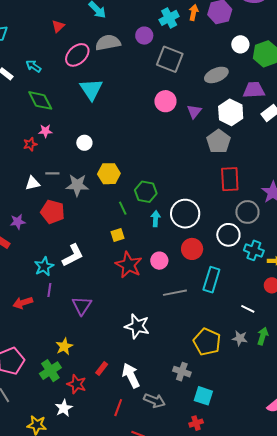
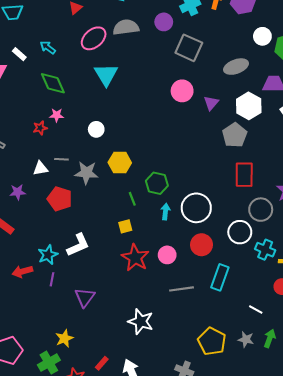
purple star: (18, 222) -> (18, 192), moved
red arrow: (23, 303) -> (22, 271), moved

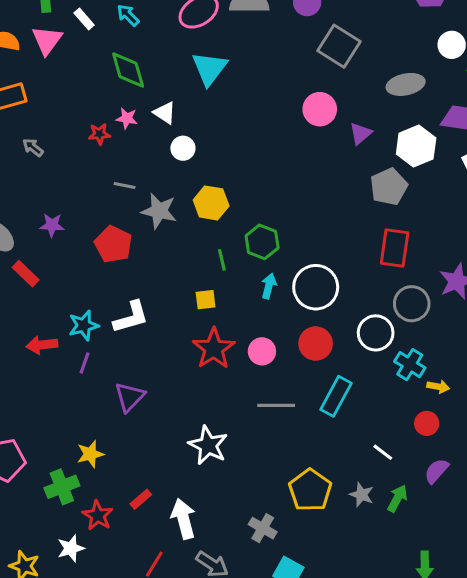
white triangle: (40, 168) -> (165, 113), moved, turned 35

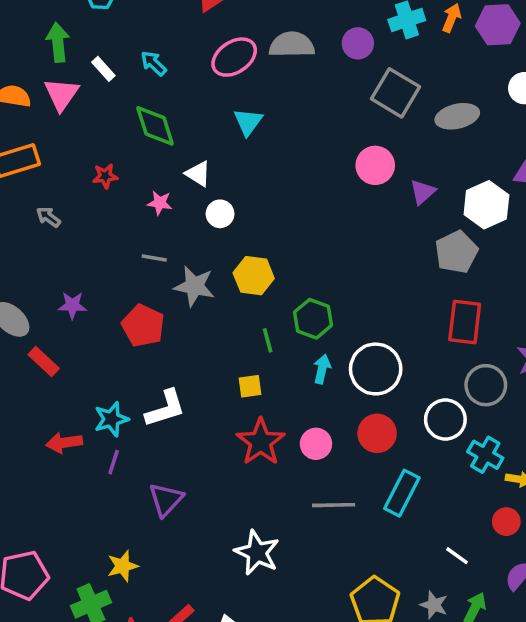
cyan triangle: (209, 68) -> (248, 122), size x0.7
gray ellipse: (406, 84) -> (457, 116), moved
pink star: (127, 118) -> (160, 203), moved
red star: (99, 134) -> (105, 176), moved

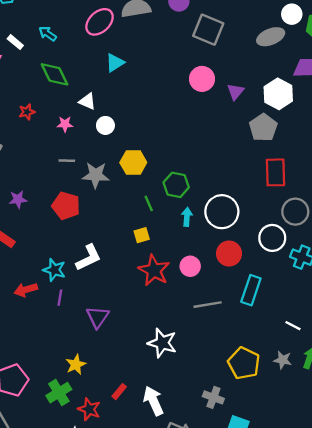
gray ellipse: (457, 116) -> (271, 37), moved
cyan triangle: (248, 122) -> (115, 63), turned 30
cyan star: (111, 419) -> (54, 270), turned -30

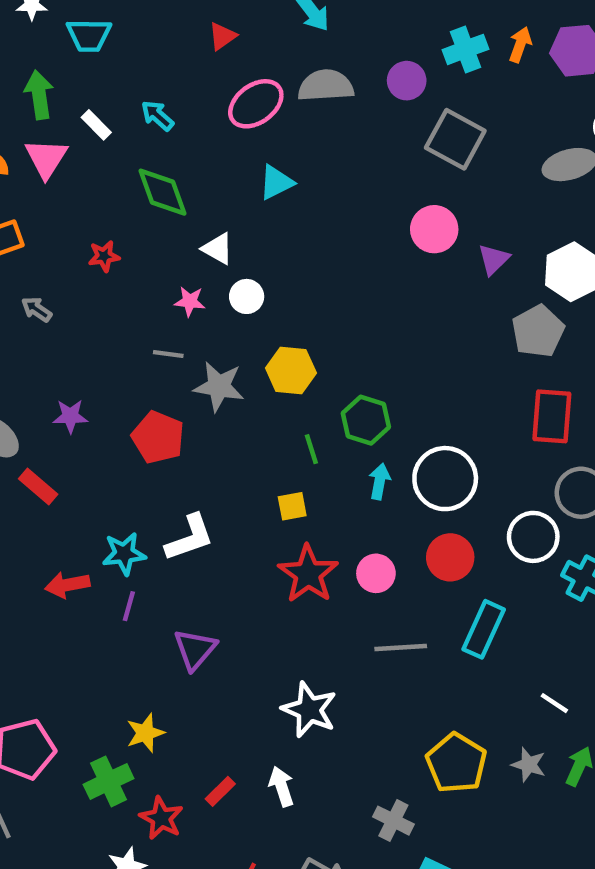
pink star: (65, 124) -> (190, 301), moved
cyan star: (54, 270) -> (124, 554), turned -30
white arrow: (153, 401) -> (281, 786), moved, size x0.7

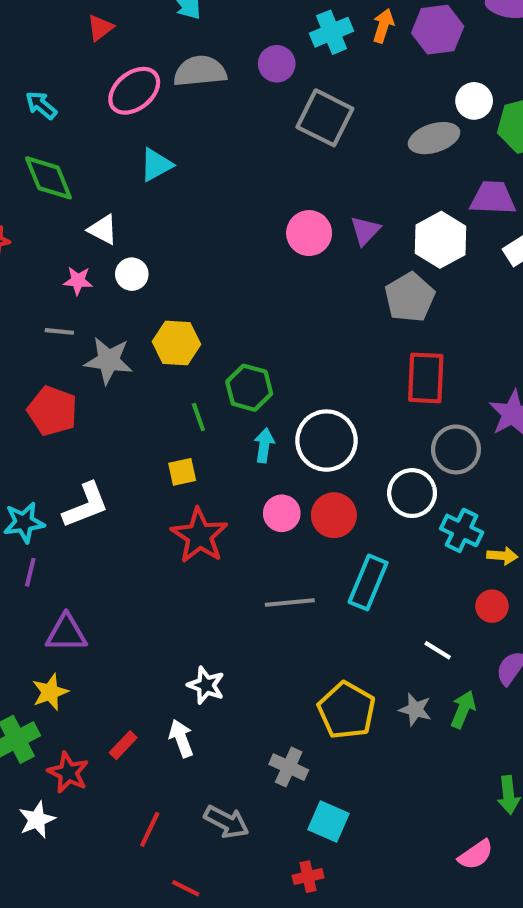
pink circle: (434, 229) -> (309, 233), moved
pink circle: (376, 573) -> (282, 513), moved
purple triangle: (195, 649) -> (66, 633), moved, turned 51
white star: (309, 710) -> (206, 685), moved, size x0.7

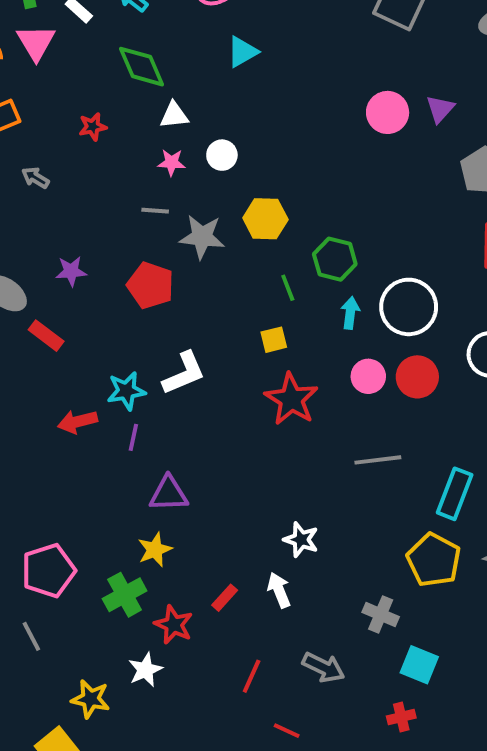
white triangle: (103, 230) -> (174, 115), moved, turned -32
cyan rectangle: (368, 582) -> (455, 494), moved

